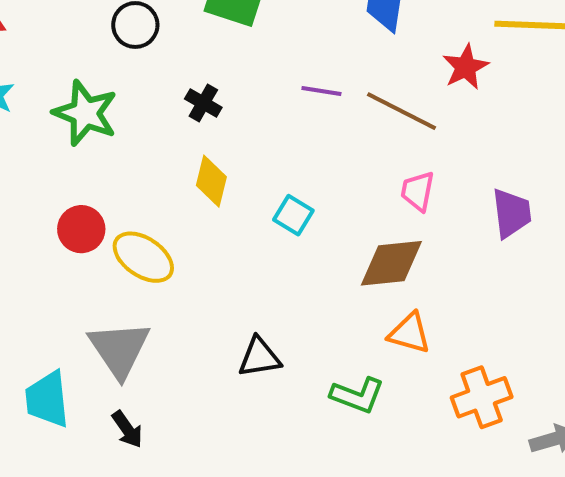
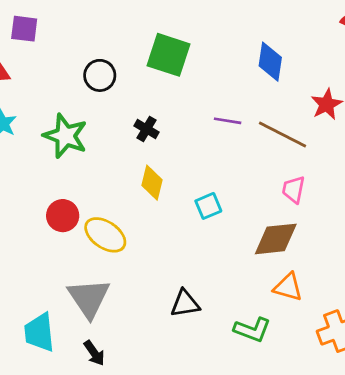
cyan square: (293, 215) -> (208, 206), turned 36

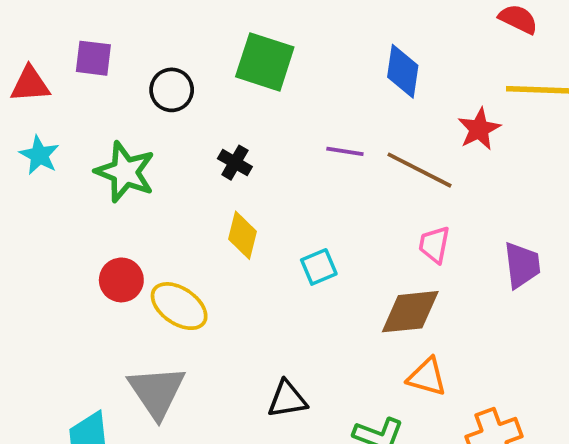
purple square: (24, 29) -> (93, 58), moved

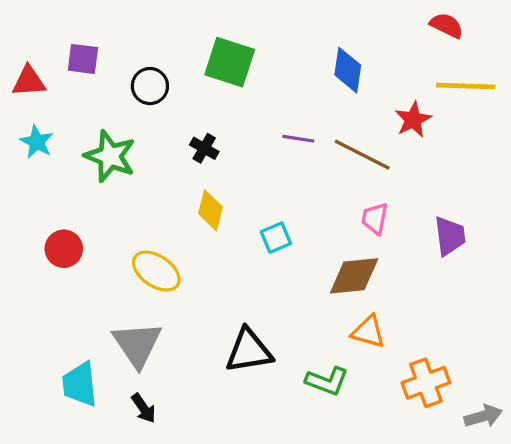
red circle: (121, 280) -> (64, 249), moved
black triangle: (287, 399) -> (249, 351), size x1.4

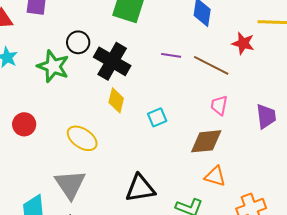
black circle: (150, 86) -> (78, 42), moved
red star: (413, 120) -> (243, 43), turned -30
black cross: (204, 148) -> (112, 61), size x2.0

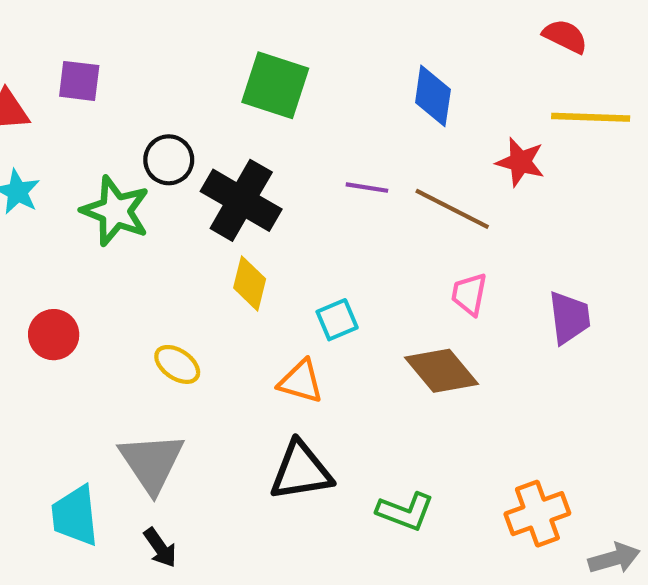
yellow ellipse: (82, 138) -> (177, 364), size x0.7
brown diamond: (206, 141) -> (441, 371), turned 56
orange triangle: (215, 176) -> (301, 381), moved

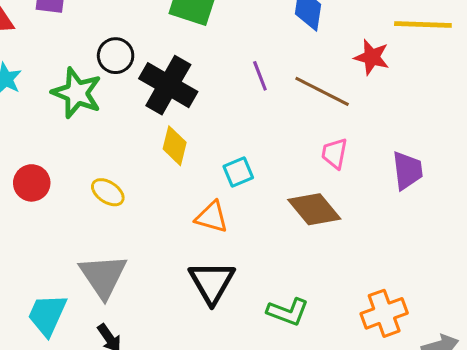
purple line: (367, 188) -> (260, 76), turned 60
yellow ellipse: (177, 364) -> (108, 192), moved
black triangle: (301, 471) -> (212, 282), turned -51
cyan trapezoid: (75, 516) -> (47, 315), turned 30

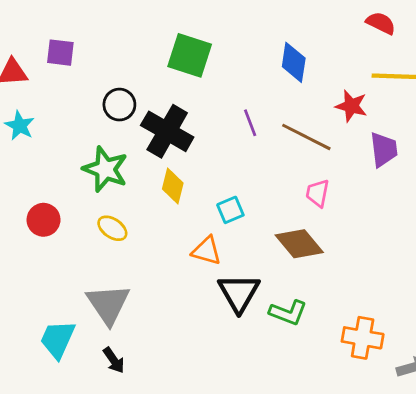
green star: (77, 93) -> (105, 169), moved
purple trapezoid: (407, 170) -> (384, 150), moved
black triangle: (212, 282) -> (239, 293), moved
green L-shape: (288, 312) -> (288, 313), moved
orange cross: (384, 313) -> (363, 338), turned 30

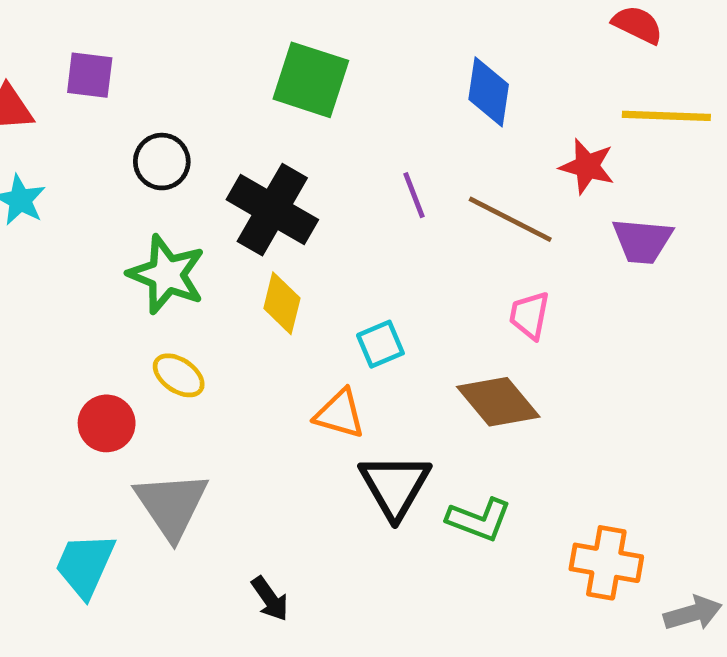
black circle: (119, 105) -> (162, 162), moved
purple trapezoid: (384, 150) -> (642, 241), turned 102
red circle: (44, 220) -> (107, 423), moved
black arrow: (114, 360) -> (270, 599), moved

